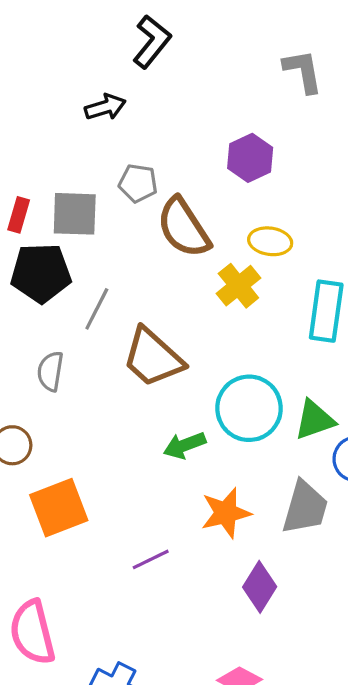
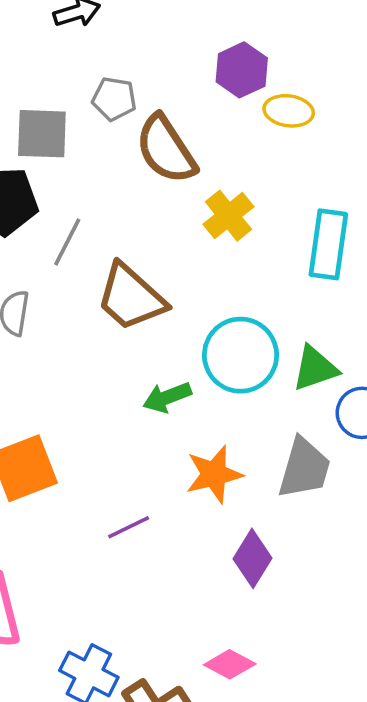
yellow ellipse: (270, 241) -> (289, 111), moved

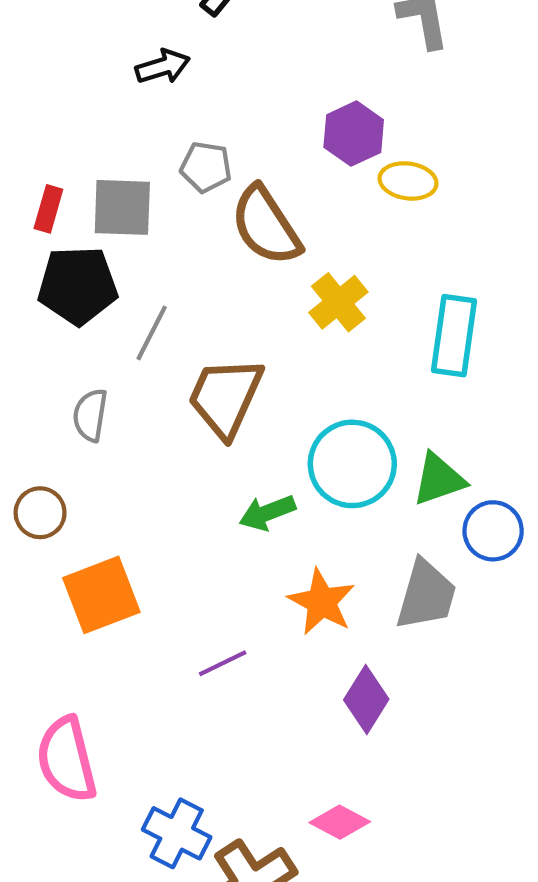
brown trapezoid: (131, 297) -> (225, 397), turned 72
orange star: (214, 474) -> (322, 602), turned -30

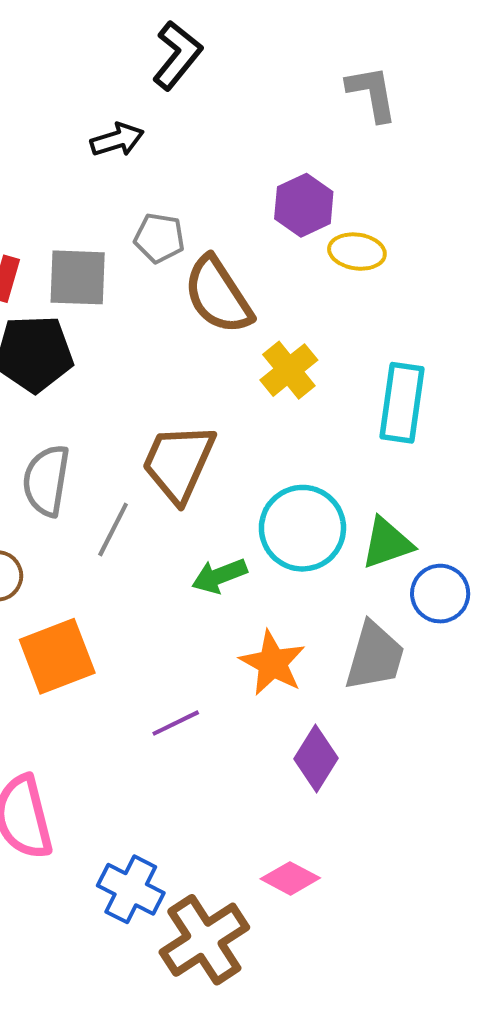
gray line: (152, 333) -> (113, 530), moved
gray semicircle: (90, 415) -> (46, 480), size x1.4

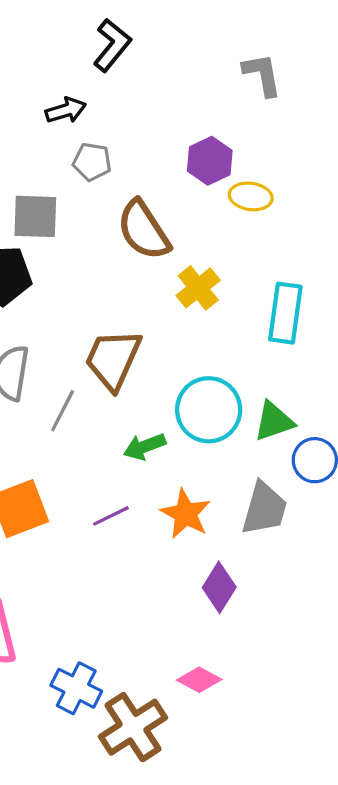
gray pentagon: (159, 238) -> (92, 162), moved
purple line: (176, 723) -> (111, 516), moved

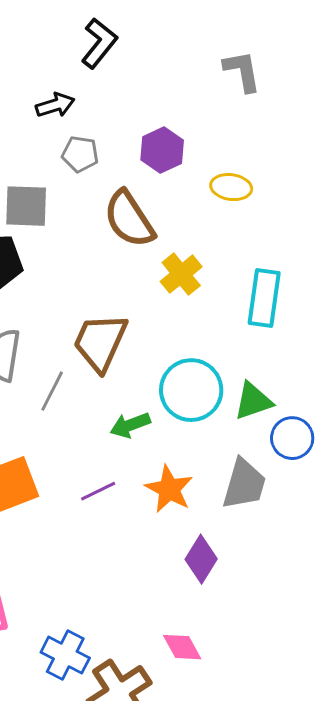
purple hexagon: (210, 161) -> (162, 150), moved
pink diamond: (199, 680) -> (182, 647), turned 33

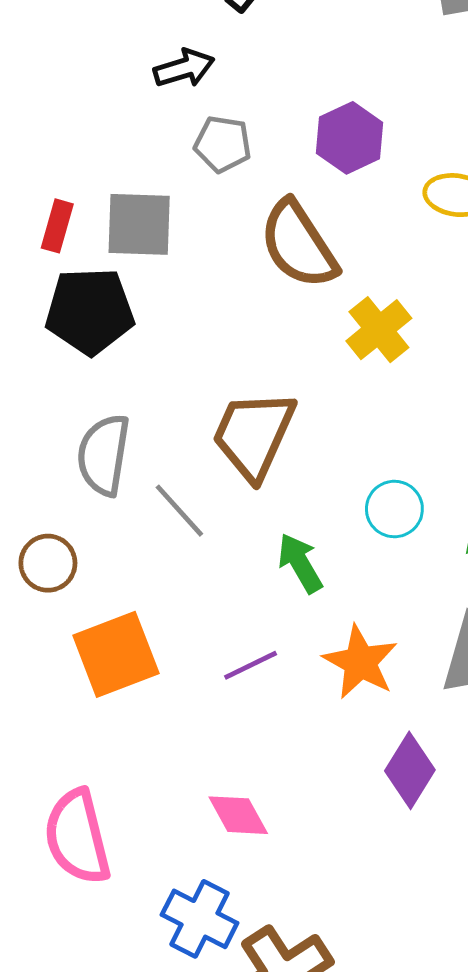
cyan circle: (191, 390) -> (394, 509), size x0.6
gray line: (52, 391) -> (179, 511), turned -69
green arrow: (130, 425) -> (300, 563), turned 81
pink diamond: (182, 647) -> (238, 815), moved

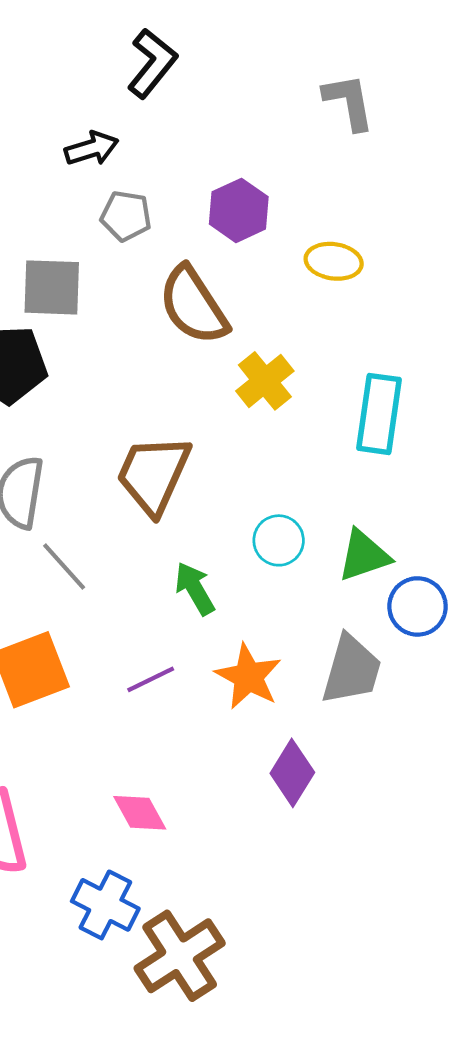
gray line: (179, 511) -> (64, 567), moved

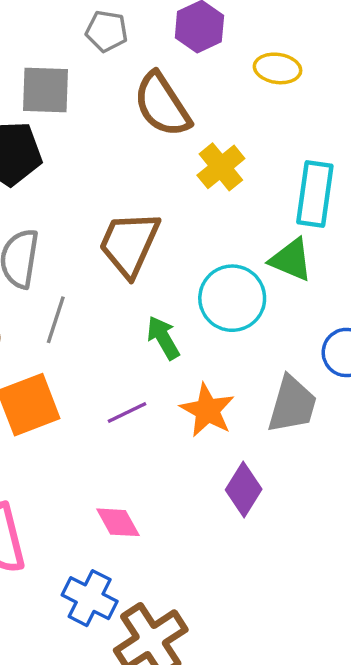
cyan circle: (279, 540) -> (232, 298), size x1.6
green triangle: (364, 556) -> (291, 260), moved, turned 42
gray line: (64, 567) -> (56, 320), turned 60

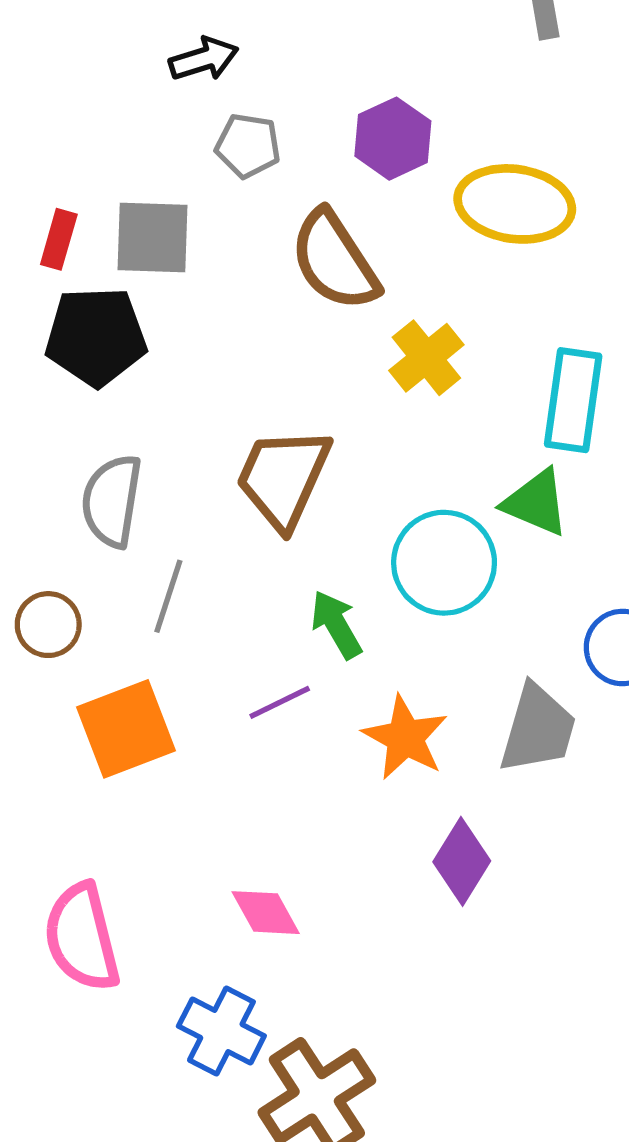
yellow ellipse: (278, 68) -> (515, 204), size x1.6
purple line: (127, 412) -> (280, 702), moved

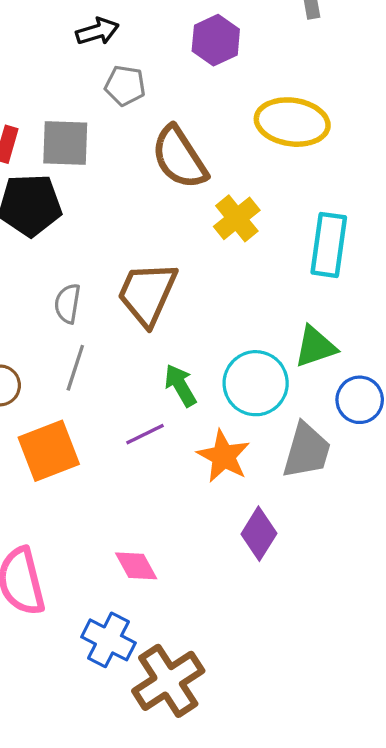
purple hexagon: (393, 139) -> (216, 40), moved
gray semicircle: (112, 501) -> (68, 304), moved, size x0.7
green triangle: (536, 503) -> (315, 347), moved, turned -42
cyan circle: (444, 563) -> (256, 383), moved

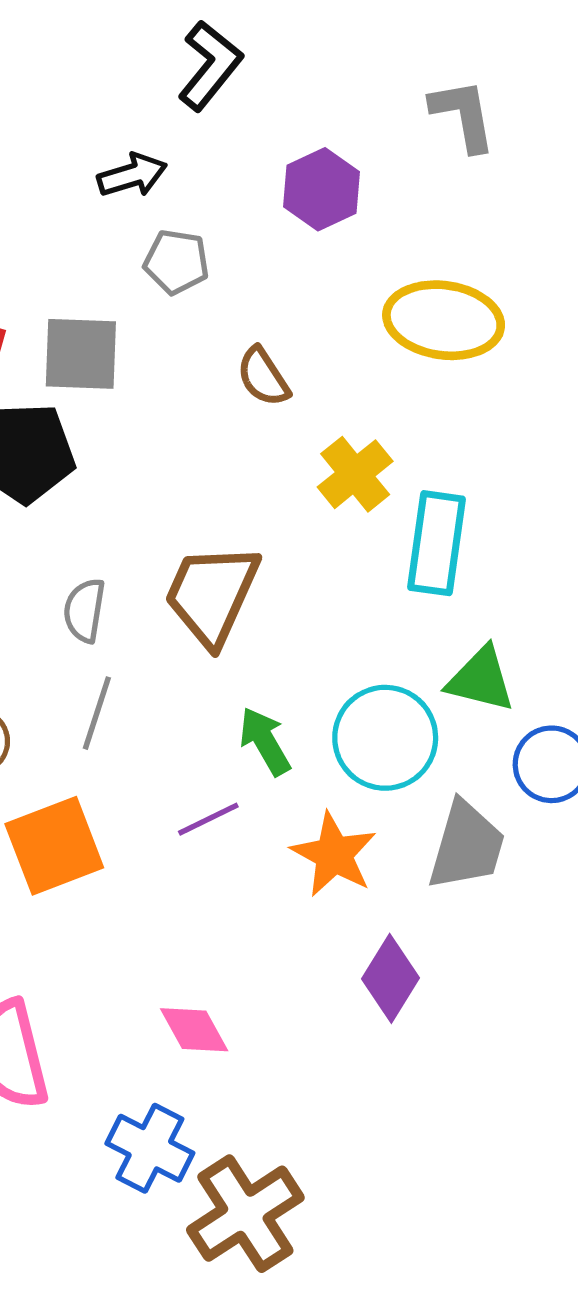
brown semicircle: (179, 157) -> (263, 377), size x0.6
cyan rectangle: (329, 245) -> (437, 543), moved
green triangle: (315, 347) -> (481, 679), turned 33

